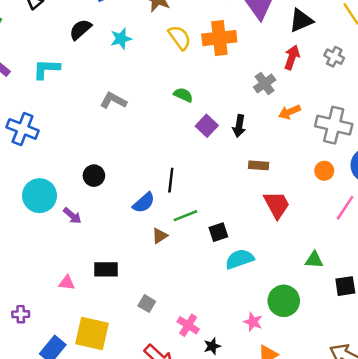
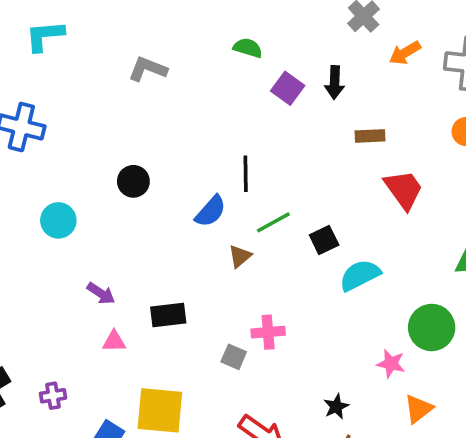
cyan circle: (40, 196) -> (58, 220), size x0.7
purple arrow: (72, 216) -> (101, 293), moved
pink cross: (188, 325) -> (268, 332), moved, turned -30

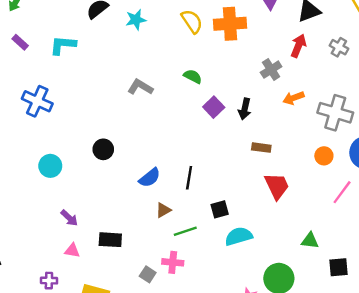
gray L-shape: (148, 69) -> (140, 87), moved
black line: (246, 174) -> (189, 178), moved
green line: (273, 222) -> (185, 231), moved
purple cross: (53, 396) -> (49, 281), moved

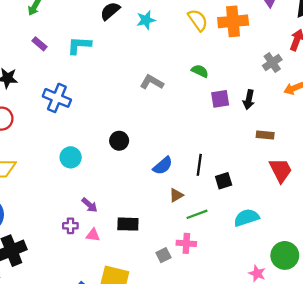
purple square: (214, 107) -> (220, 99), turned 36
black square: (220, 209) -> (224, 181), moved
gray square: (148, 274) -> (163, 255), turned 32
purple cross: (49, 281) -> (70, 226), moved

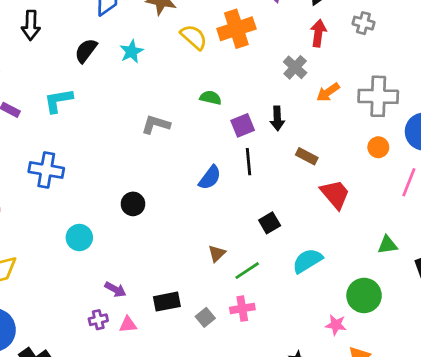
brown rectangle: (265, 135) -> (307, 156), turned 35
black line: (199, 165) -> (249, 162), moved
blue semicircle: (163, 166) -> (210, 178), moved
gray square: (163, 255) -> (205, 317), moved

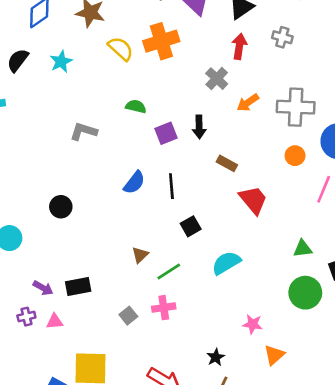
black line: (249, 162) -> (171, 186), moved
green circle: (364, 295) -> (305, 293), moved
black rectangle: (167, 302) -> (78, 287), moved

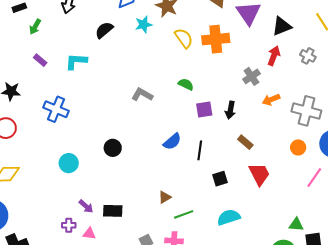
cyan star: (61, 62) -> (144, 25), moved
black square: (191, 226) -> (220, 179), moved
green triangle: (303, 249) -> (296, 225), moved

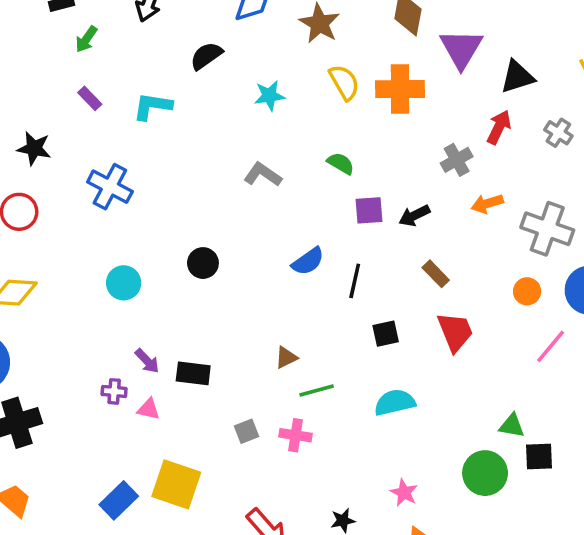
cyan star: (144, 25) -> (269, 96), moved
black arrow: (230, 110) -> (414, 215), turned 48

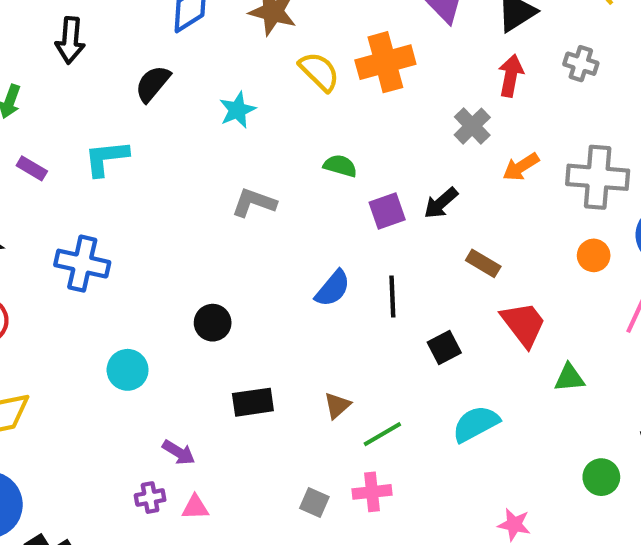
black rectangle: (193, 373) -> (253, 402), moved
green triangle: (512, 426) -> (569, 378), moved
gray square: (246, 431) -> (314, 502), turned -30
green circle: (485, 473) -> (601, 477), size x0.7

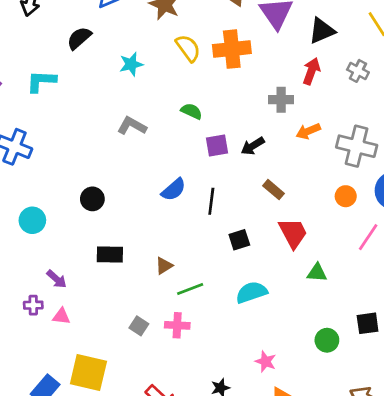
gray cross: (472, 126) -> (281, 100), turned 35

